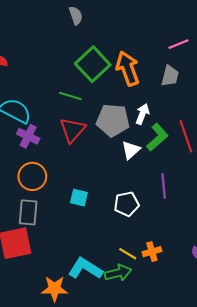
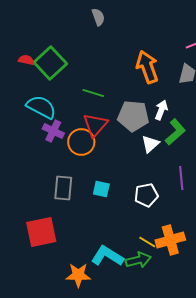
green square: (93, 64) -> (50, 63), moved
orange circle: (32, 176) -> (81, 142), moved
gray rectangle: (28, 212) -> (63, 188), moved
orange cross: (152, 252) -> (170, 240), size x1.6

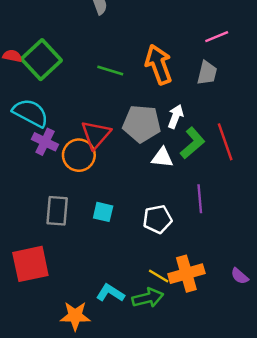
green line: (93, 93) -> (110, 70), moved
white triangle: (150, 144) -> (162, 158), turned 48
cyan L-shape: (107, 256) -> (110, 293), size x0.7

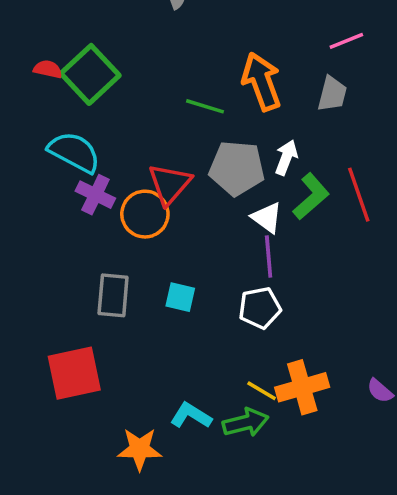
green line: (110, 70) -> (205, 106), moved
white triangle: (162, 158) -> (267, 218), turned 30
purple line: (200, 199) -> (269, 256), moved

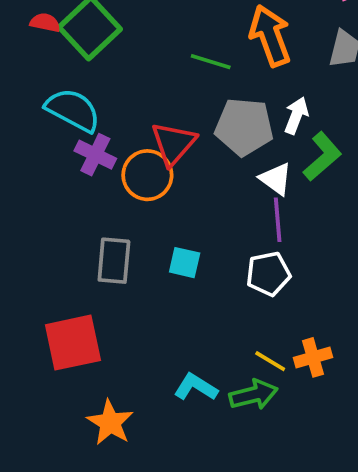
orange cross: (302, 387) -> (313, 357), size x0.7
orange star: (140, 449) -> (110, 423), moved, turned 30

